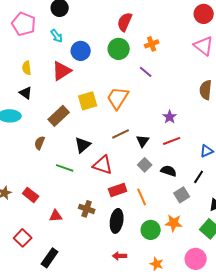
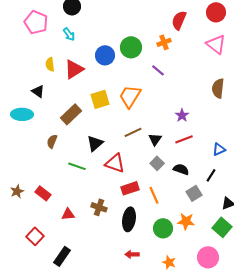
red semicircle: (125, 22) -> (179, 20), moved
blue circle: (81, 51) -> (105, 55), moved
yellow semicircle: (27, 68) -> (50, 64), moved

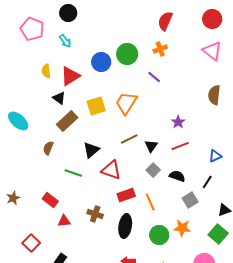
red semicircle: (179, 20) -> (165, 21), moved
black triangle: (38, 91) -> (59, 98), moved
cyan ellipse: (22, 114) -> (18, 121), turned 40
red rectangle: (43, 193) -> (50, 200), moved

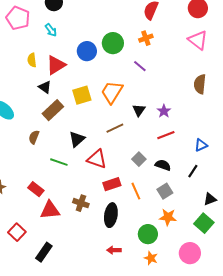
black triangle: (151, 146) -> (139, 110), moved
gray square: (190, 200) -> (165, 191), moved
red triangle: (64, 221) -> (50, 210), size x1.5
green circle: (159, 235) -> (148, 234), moved

